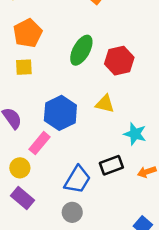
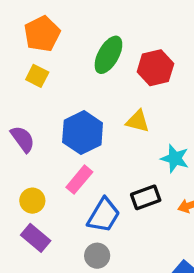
yellow square: (24, 67) -> (37, 76), turned 30
pink rectangle: (40, 143) -> (79, 180), moved

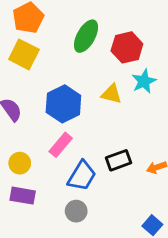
yellow square: (37, 76) -> (24, 54), size x1.5
cyan star: (175, 158) -> (144, 81), moved, turned 30
purple rectangle: (36, 238) -> (23, 196), turned -30

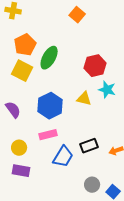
green ellipse: (86, 36) -> (49, 58), moved
cyan star: (144, 81) -> (107, 90), turned -30
pink rectangle: (61, 145) -> (48, 135), turned 36
gray circle: (76, 211) -> (92, 185), moved

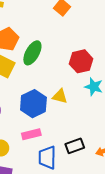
yellow triangle: (84, 99) -> (60, 96), moved
blue trapezoid: (63, 157) -> (47, 158), turned 150

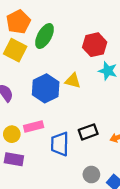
pink rectangle: (31, 134) -> (34, 127), moved

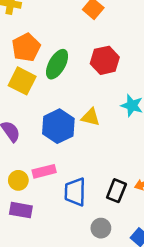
red hexagon: (95, 45) -> (105, 60), moved
black rectangle: (88, 132) -> (116, 191), moved, turned -48
gray circle: (91, 175) -> (101, 228), moved

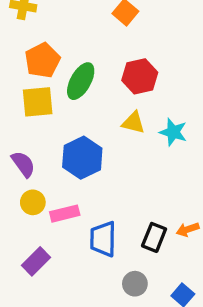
yellow square: (22, 81) -> (38, 102), turned -32
yellow triangle: (91, 117) -> (133, 123), moved
yellow circle: (18, 180) -> (33, 202), moved
purple rectangle: (21, 210) -> (36, 261), turned -55

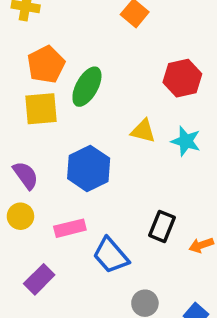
red hexagon: (140, 76) -> (182, 78), moved
yellow circle: (33, 202) -> (20, 216), moved
black rectangle: (154, 237) -> (162, 226), moved
blue trapezoid: (103, 239) -> (111, 255), turned -42

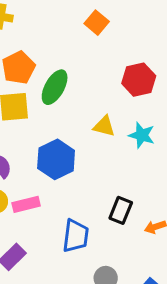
pink rectangle: (70, 228) -> (26, 204), moved
blue trapezoid: (111, 255) -> (76, 236), turned -132

